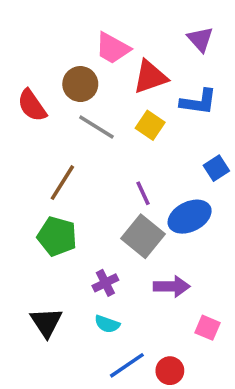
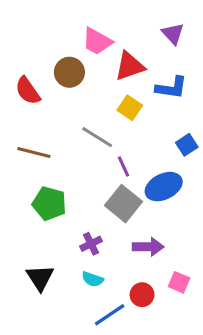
gray line: (96, 127) -> (97, 137), moved
brown line: (62, 183) -> (34, 153), moved, turned 72
red circle: (170, 371) -> (142, 295), moved

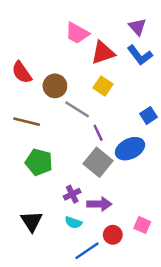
brown circle: (69, 72) -> (55, 86), moved
blue L-shape: (171, 88) -> (140, 55), moved, turned 45
purple arrow: (148, 247) -> (99, 204), moved

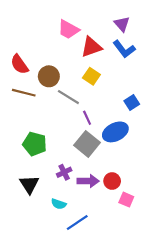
brown line: (27, 122) -> (24, 93), moved
black triangle: (32, 221) -> (29, 184), moved
cyan semicircle: (73, 222) -> (59, 204), moved
red circle: (113, 235) -> (112, 181), moved

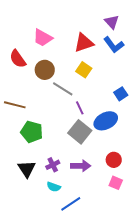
pink trapezoid: (68, 29) -> (43, 38), moved
brown line: (24, 93) -> (15, 105), moved
purple cross: (64, 172) -> (53, 165), moved
red circle: (112, 181) -> (114, 160), moved

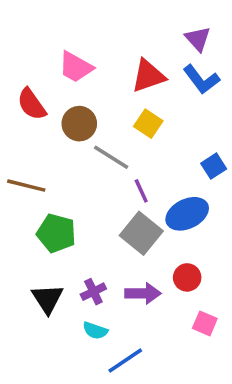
red circle: (114, 160) -> (187, 277), moved

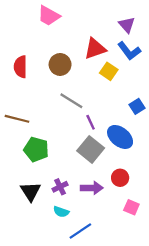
pink trapezoid: (76, 67) -> (49, 16), moved
red semicircle: (32, 104) -> (20, 67), turned 35
brown circle: (79, 124) -> (60, 64), moved
yellow square: (148, 124) -> (109, 71), moved
blue ellipse: (187, 214) -> (120, 137), turned 65

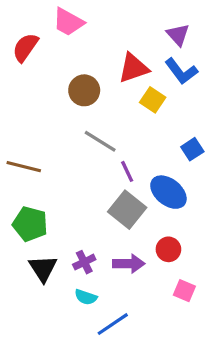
red semicircle: (20, 67) -> (25, 47), moved, turned 35
green pentagon: (36, 149) -> (30, 224), moved

